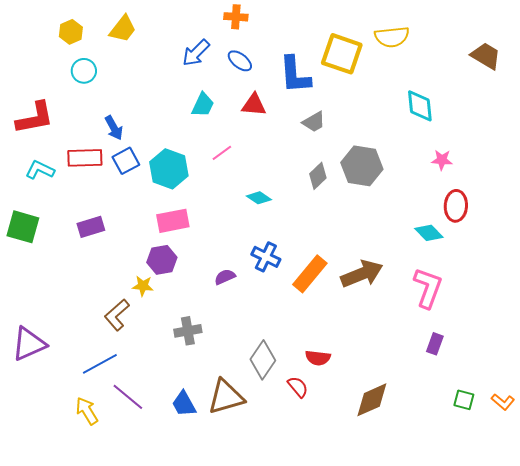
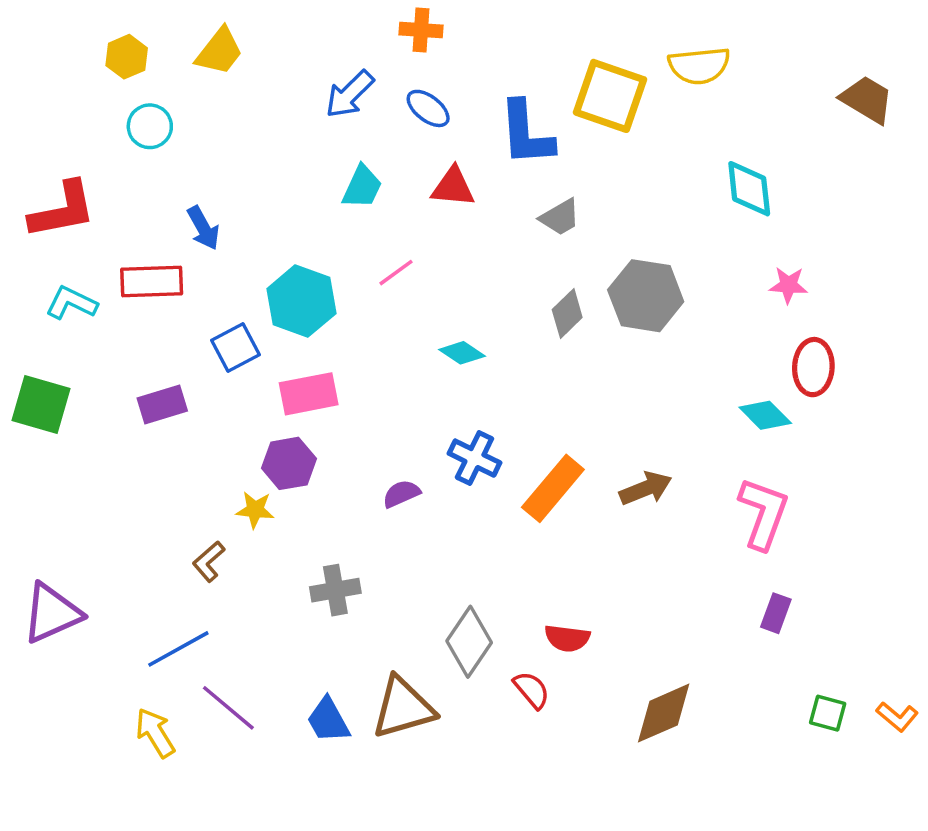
blue square: (126, 161) -> (235, 347), moved
brown arrow: (362, 274) -> (646, 488), size x0.7
brown L-shape: (117, 315) -> (209, 561), size x0.7

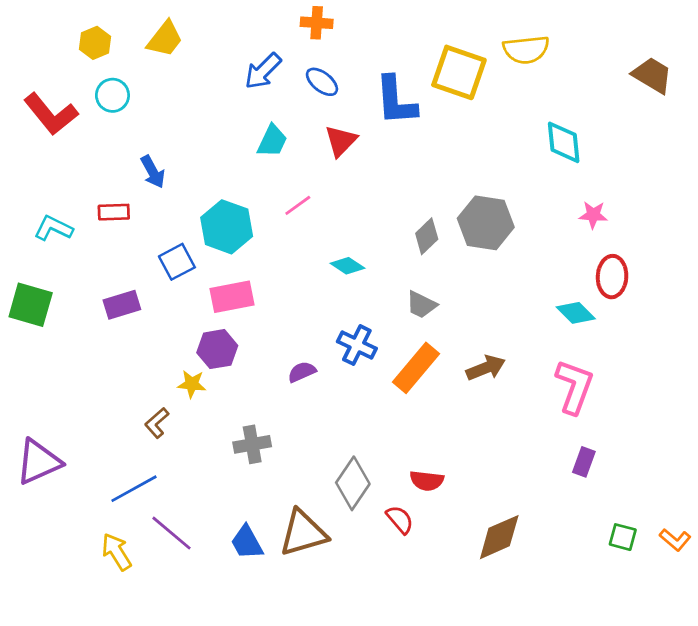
red triangle: (453, 187) -> (341, 141), turned -51
red L-shape: (62, 210) -> (51, 114), moved, turned 62
gray trapezoid: (560, 217) -> (421, 305), moved, turned 56
red rectangle: (152, 281) -> (114, 212), size x0.7

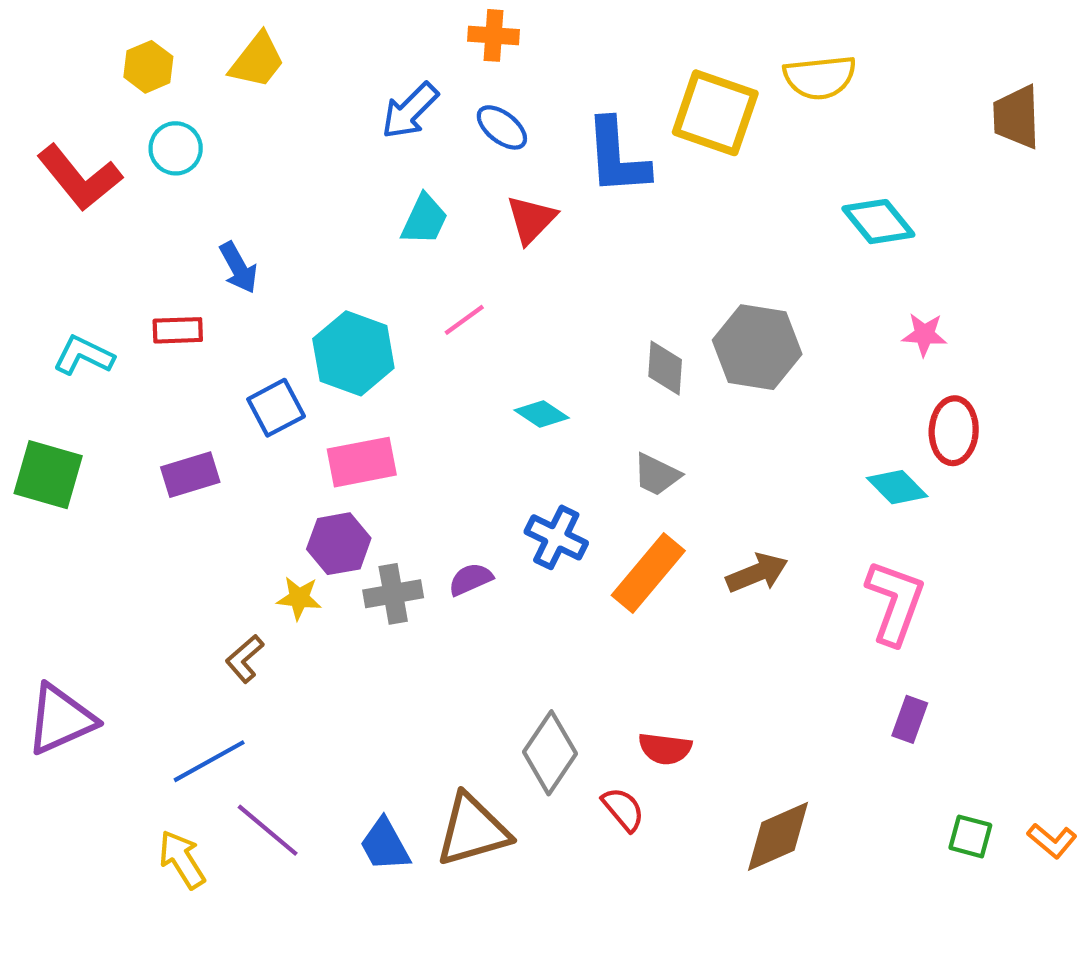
brown trapezoid: (652, 75) -> (1016, 117), turned -123
cyan diamond: (564, 142) -> (878, 222), turned -33
gray diamond: (427, 236) -> (665, 368), turned -42
gray cross: (252, 444) -> (393, 594), moved

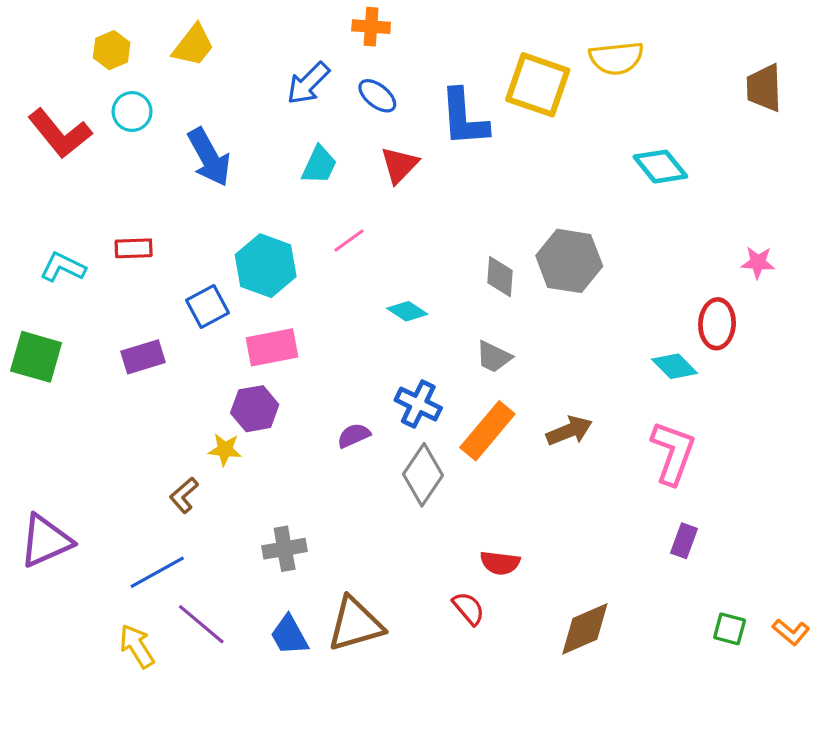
blue arrow: (238, 268) -> (209, 157), moved, size x1.5
pink star: (924, 335) -> (758, 262), moved
gray cross: (393, 594) -> (285, 549), moved
gray diamond: (550, 753) -> (423, 475), moved

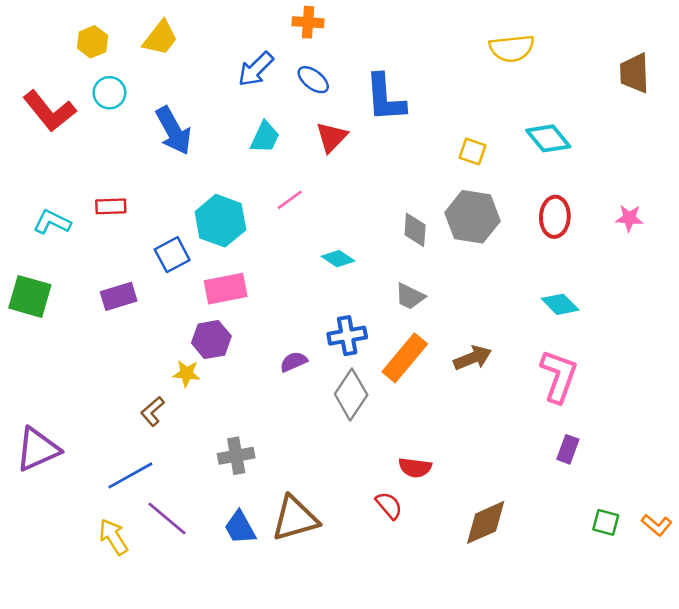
yellow square: (538, 85) -> (473, 152), moved, size x0.5
red ellipse: (717, 324) -> (555, 217), moved
blue cross: (418, 404) -> (347, 336), turned -36

